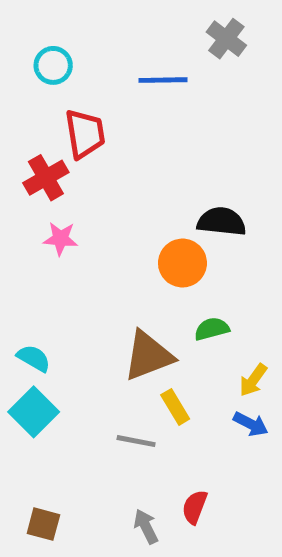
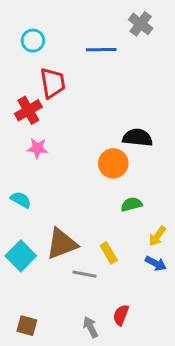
brown triangle: (148, 356) -> (62, 244), moved
cyan semicircle: (34, 358) -> (21, 200), moved

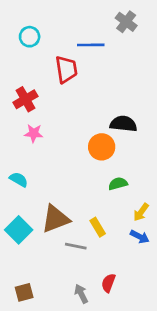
red trapezoid: (53, 83) -> (66, 69), moved
brown square: (27, 326) -> (24, 292), turned -30

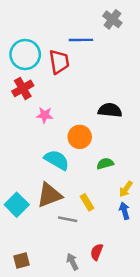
cyan circle: (30, 37) -> (25, 54), moved, size x1.6
pink star: (34, 133) -> (45, 115), moved
orange circle: (102, 147) -> (80, 137), moved
cyan semicircle: (19, 180) -> (57, 160), moved, size x1.5
blue arrow: (140, 237) -> (125, 211), turned -133

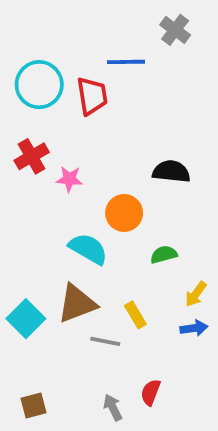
red cross: (23, 88) -> (32, 156), moved
blue arrow: (125, 211) -> (194, 328), turned 98

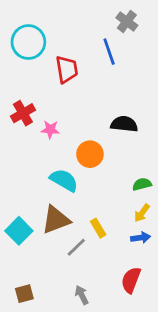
blue line: (126, 62) -> (109, 52), moved, turned 72
cyan circle: (39, 85) -> (28, 42), moved
green semicircle: (164, 254) -> (142, 184), moved
gray line: (105, 341) -> (76, 247), turned -55
red semicircle: (151, 392) -> (131, 280), moved, size x1.4

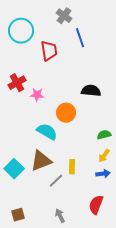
gray cross: (127, 22) -> (64, 16), moved
yellow rectangle: (98, 228) -> (72, 167), turned 32

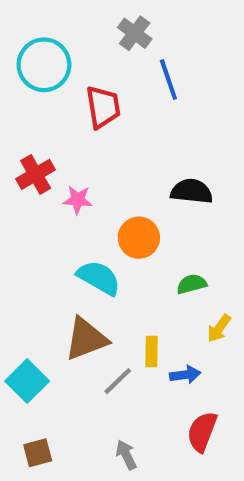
green semicircle: (104, 135) -> (192, 284), moved
cyan square: (14, 169) -> (27, 381), moved
blue arrow: (103, 174) -> (185, 375), moved

